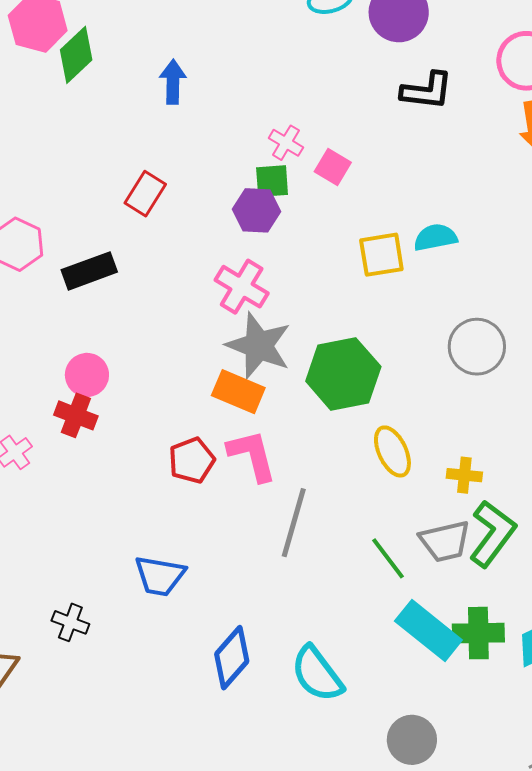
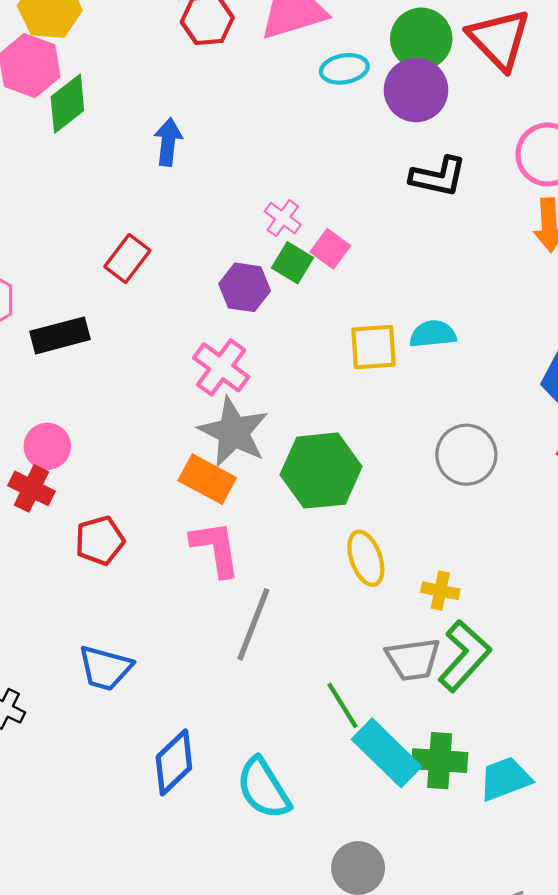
green square: (272, 181) -> (293, 263), moved, turned 30
red pentagon: (192, 460) -> (100, 541), moved
green line: (388, 558) -> (342, 705), moved

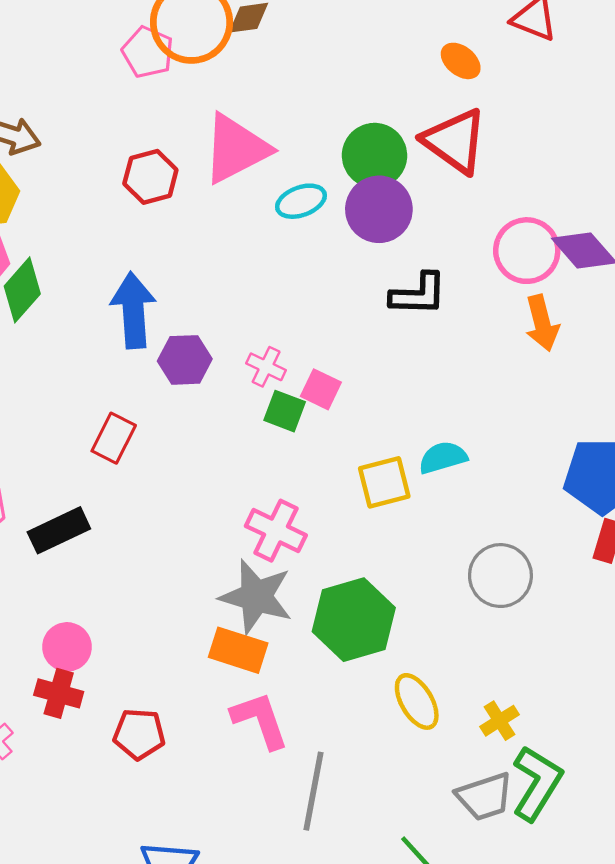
blue arrow: (168, 142) -> (133, 310), size x1.5
purple hexagon: (245, 287) -> (185, 360), moved
pink cross: (221, 367) -> (276, 531), moved
red pentagon: (100, 541) -> (139, 734), turned 30
yellow cross: (440, 591) -> (500, 721), turned -33

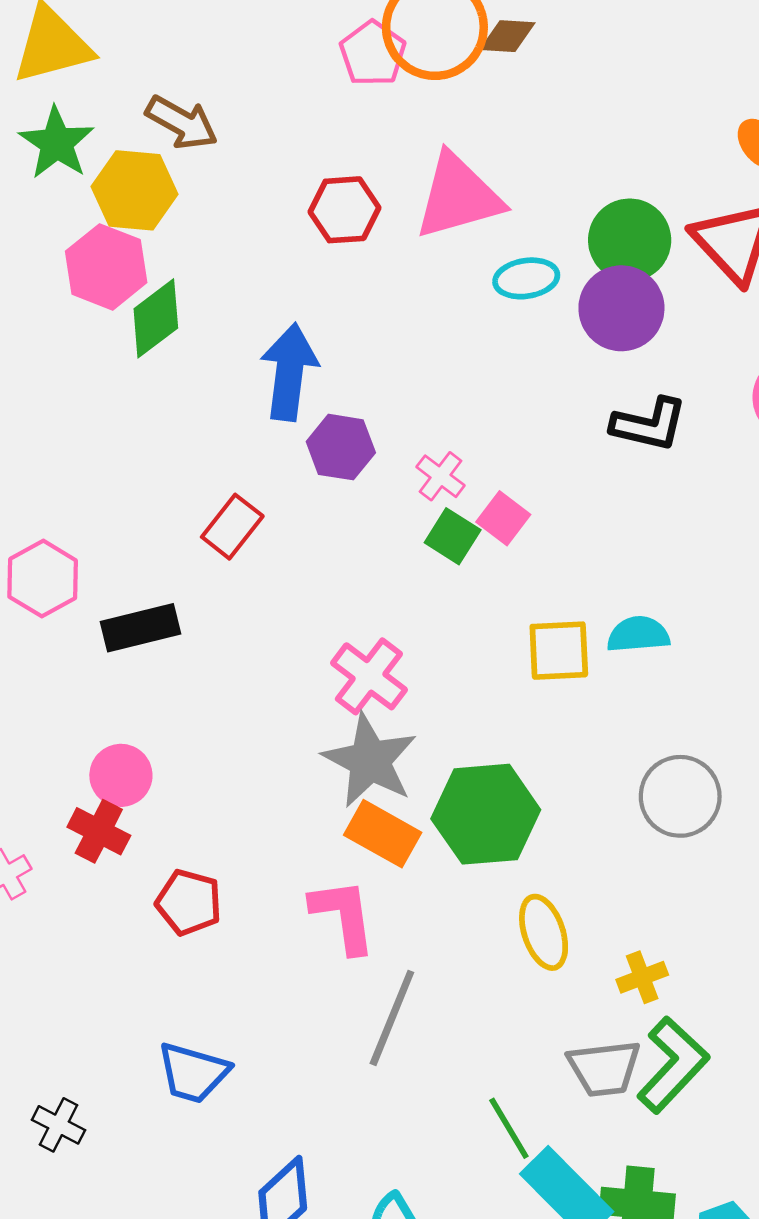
pink cross: (276, 531) -> (369, 676), moved
orange rectangle: (238, 650) -> (383, 834), moved

